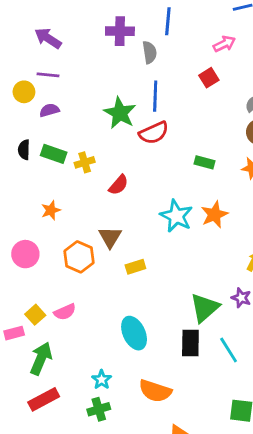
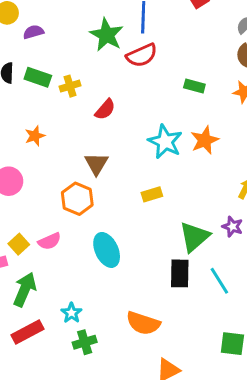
orange hexagon: (79, 257) -> (77, 199), moved
yellow rectangle: (135, 267) -> (152, 194), moved
cyan ellipse: (134, 333) -> (107, 250), moved
cyan star: (102, 380) -> (71, 313), moved

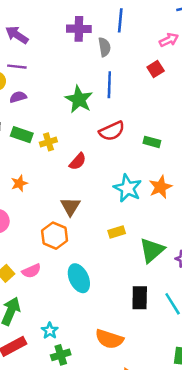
red semicircle: (142, 55) -> (112, 131), moved
green triangle: (194, 237) -> (152, 250), moved

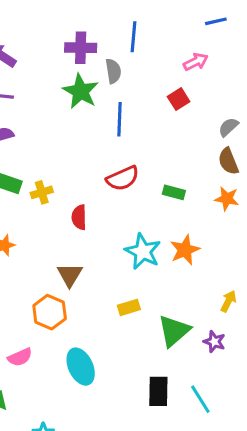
green star: (79, 99) -> (81, 91), moved
red semicircle: (78, 161) -> (79, 217), turned 138

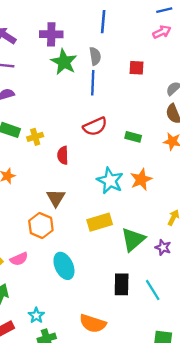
purple cross: (81, 48) -> (51, 34), moved
pink arrow: (196, 62) -> (162, 32), moved
gray semicircle: (113, 71) -> (95, 56), moved
red square: (179, 99) -> (137, 68), turned 35
yellow rectangle: (129, 307) -> (100, 222), size x1.5

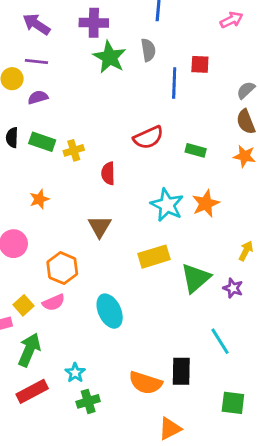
blue line: (93, 83) -> (174, 83), moved
orange hexagon: (41, 226) -> (62, 268), moved
black rectangle: (122, 284) -> (181, 371), moved

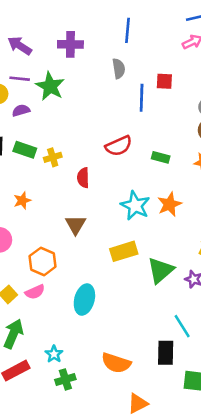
green star: (110, 57) -> (50, 86), moved
cyan ellipse: (110, 311) -> (84, 299), turned 40
black rectangle: (181, 371) -> (166, 353), moved

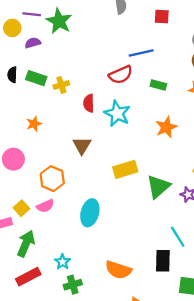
blue line: (142, 98) -> (141, 53), moved, turned 75
cyan star: (135, 206) -> (117, 114), moved

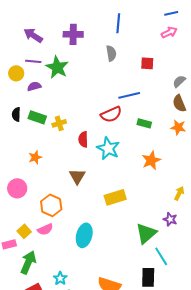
green triangle: (158, 187) -> (146, 233), moved

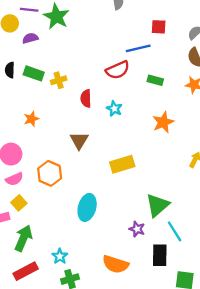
red square: (147, 63) -> (159, 27), moved
cyan star: (108, 148) -> (114, 109), size x0.6
purple star: (170, 219) -> (137, 229), moved
pink semicircle: (45, 229) -> (14, 179), moved

